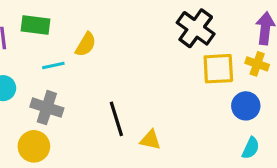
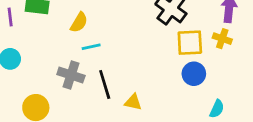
cyan line: (53, 65) -> (91, 47), moved
blue circle: (246, 106) -> (194, 74), moved
gray cross: (47, 108) -> (71, 75), moved

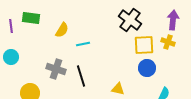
cyan line: (91, 47) -> (83, 44), moved
yellow triangle: (133, 102) -> (118, 89), moved

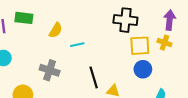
black cross: (130, 20) -> (125, 20), turned -30
black line: (81, 76) -> (94, 77), moved

